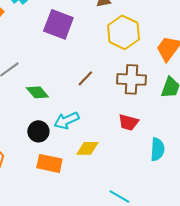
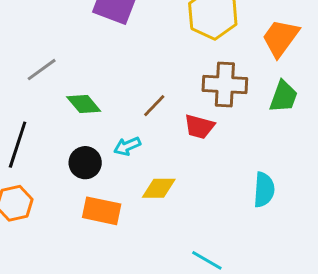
brown line: (85, 78) -> (154, 106), moved
cyan arrow: (66, 120) -> (127, 146), size x0.7
red trapezoid: (128, 122) -> (199, 127), moved

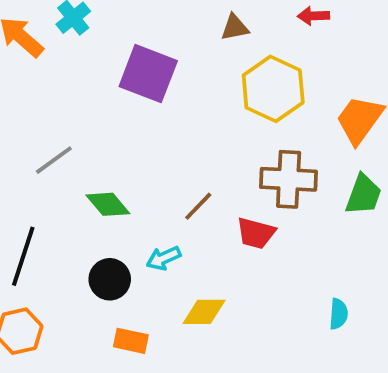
cyan semicircle: (264, 190) -> (338, 314), size x0.7
orange rectangle: (102, 211) -> (131, 341), size x0.7

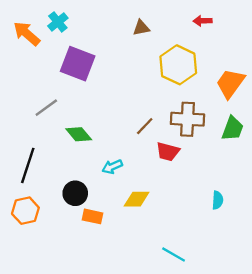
brown triangle: (235, 27) -> (141, 28), moved
purple square: (148, 74) -> (78, 64), moved
brown line: (198, 206) -> (145, 126), moved
black circle: (110, 279) -> (75, 193), moved

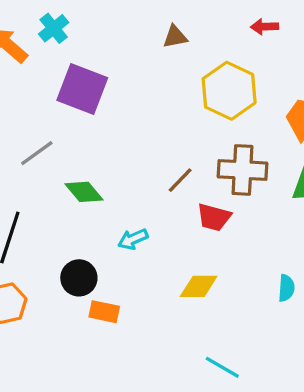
yellow diamond: (137, 199) -> (199, 286), moved

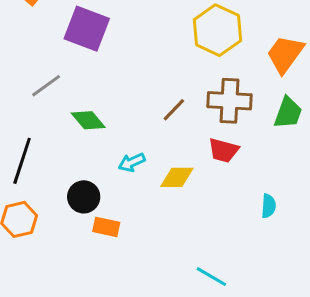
red trapezoid: (214, 217) -> (223, 150), moved
yellow diamond: (199, 286) -> (177, 177), moved

